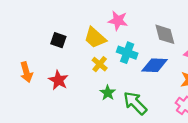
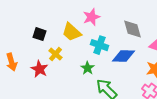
pink star: (118, 21) -> (92, 17), turned -30
yellow cross: (100, 64) -> (56, 54), moved
green star: (108, 93) -> (88, 68), moved

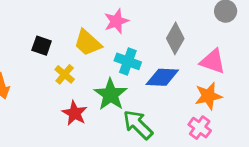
gray diamond: (132, 29) -> (175, 38), turned 45
green star: (88, 68) -> (111, 95), size x1.6
red star: (40, 69) -> (75, 113), moved

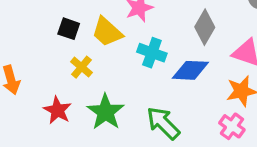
black square: (42, 46) -> (69, 29), moved
green star: (111, 95) -> (106, 112), moved
red star: (75, 113) -> (57, 110), moved

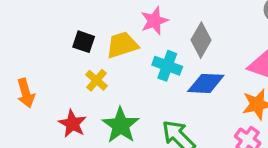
gray diamond: (205, 27) -> (201, 40), moved
yellow trapezoid: (107, 32) -> (122, 45), turned 120

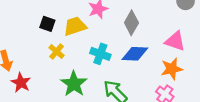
cyan cross: (167, 66) -> (100, 54), moved
red star: (72, 124) -> (21, 83), moved

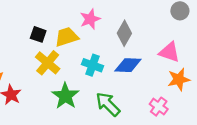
yellow cross: (57, 52) -> (48, 63), size x1.5
orange star: (172, 69) -> (179, 79), moved

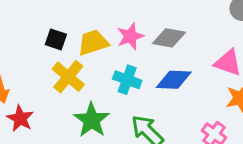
pink star: (90, 19) -> (130, 36), moved
gray diamond: (124, 33) -> (169, 38), turned 70

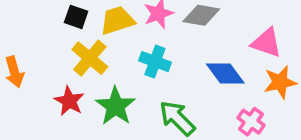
blue diamond: (174, 80) -> (225, 74), moved, turned 51
red star: (20, 118) -> (69, 101), moved

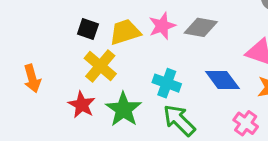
cyan cross: (155, 62) -> (167, 83), moved

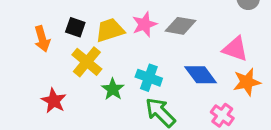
orange arrow: (32, 78) -> (42, 39), moved
red star: (82, 105) -> (54, 101), moved
green star: (123, 109) -> (113, 89), moved, size x0.7

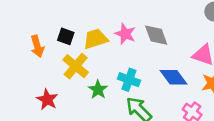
pink star: (144, 24) -> (125, 34), turned -30
gray diamond: (180, 26) -> (156, 35), turned 60

